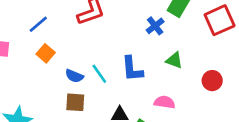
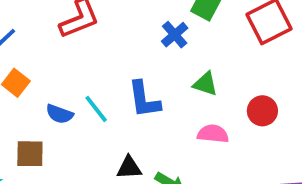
brown square: (75, 102) -> (30, 154), moved
pink semicircle: (165, 102) -> (213, 134), moved

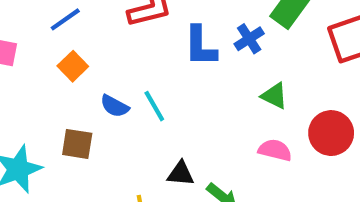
blue L-shape: (144, 99) -> (200, 46), moved
red circle: (262, 111) -> (331, 133), size x1.4

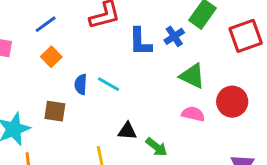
green triangle: (274, 96) -> (192, 76), size x1.4
blue semicircle: (115, 106) -> (81, 84), turned 66
cyan line: (154, 106) -> (108, 84), turned -30

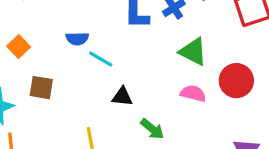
orange square: (51, 57) -> (19, 47), moved
blue semicircle: (81, 84) -> (77, 39), moved, turned -96
black triangle: (127, 131) -> (122, 97), moved

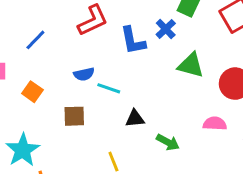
brown square: (41, 88) -> (74, 116), moved
pink semicircle: (193, 93) -> (215, 124), moved

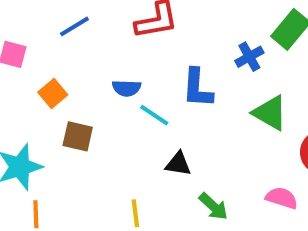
blue L-shape: (133, 41) -> (197, 88), moved
brown square: (74, 116) -> (78, 136), moved

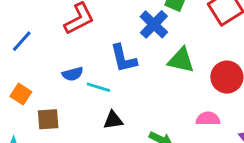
blue cross: (249, 57) -> (154, 24), size x1.4
black triangle: (178, 164) -> (113, 120), moved

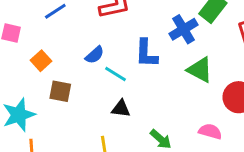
blue semicircle: (73, 74) -> (95, 55), turned -42

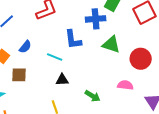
blue cross: (184, 29) -> (96, 19), turned 36
blue semicircle: (95, 55) -> (25, 47), moved

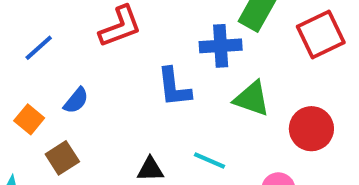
cyan line: (55, 57) -> (210, 160), moved
brown square: (19, 75) -> (62, 158), turned -35

